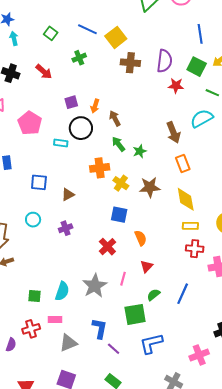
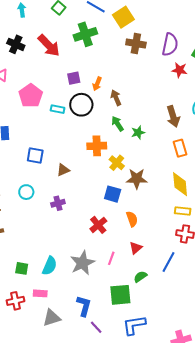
green cross: (79, 58) -> (85, 34), size x1.6
red arrow: (44, 72) -> (49, 46), size x1.4
cyan rectangle: (61, 143) -> (58, 109), moved
brown star: (150, 187) -> (137, 179), moved
blue line: (183, 294) -> (169, 262), moved

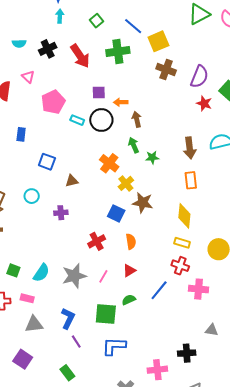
black cross: (16, 44) -> (48, 49), turned 30
orange arrow: (97, 84) -> (121, 102), turned 56
orange cross: (97, 146) -> (109, 163), turned 30

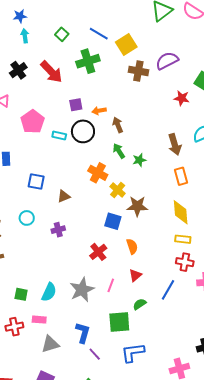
purple semicircle: (199, 77) -> (167, 61), moved, turned -130

